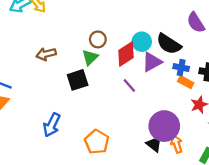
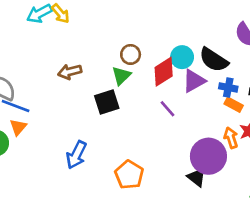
orange arrow: (177, 144) -> (231, 138), moved

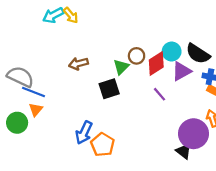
brown circle: (131, 54) -> (137, 56), moved
orange pentagon: (129, 175) -> (103, 145), moved

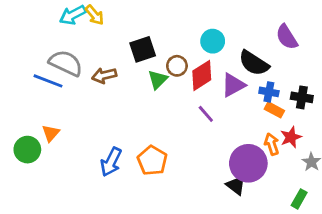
cyan circle: (172, 51) -> (213, 41), moved
gray semicircle: (20, 77) -> (66, 63), moved
black square: (109, 89) -> (143, 49), moved
blue line: (34, 92) -> (48, 81), moved
orange pentagon: (103, 145) -> (152, 161), moved

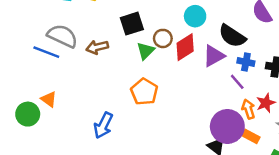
orange rectangle: (274, 110) -> (251, 136), moved
purple line: (206, 114) -> (237, 82), moved
orange triangle: (51, 133) -> (49, 99), turned -35
orange pentagon: (152, 161) -> (144, 92), moved

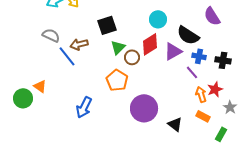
gray semicircle: (62, 36) -> (51, 35), size x0.7
brown circle: (163, 38) -> (132, 57), moved
blue line: (46, 52) -> (67, 56), moved, turned 30
purple circle: (227, 126) -> (144, 108), moved

